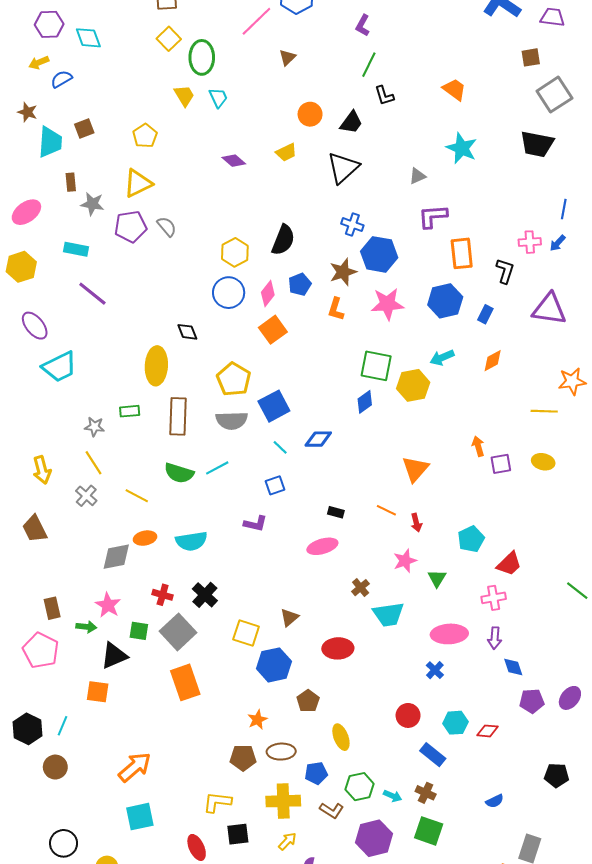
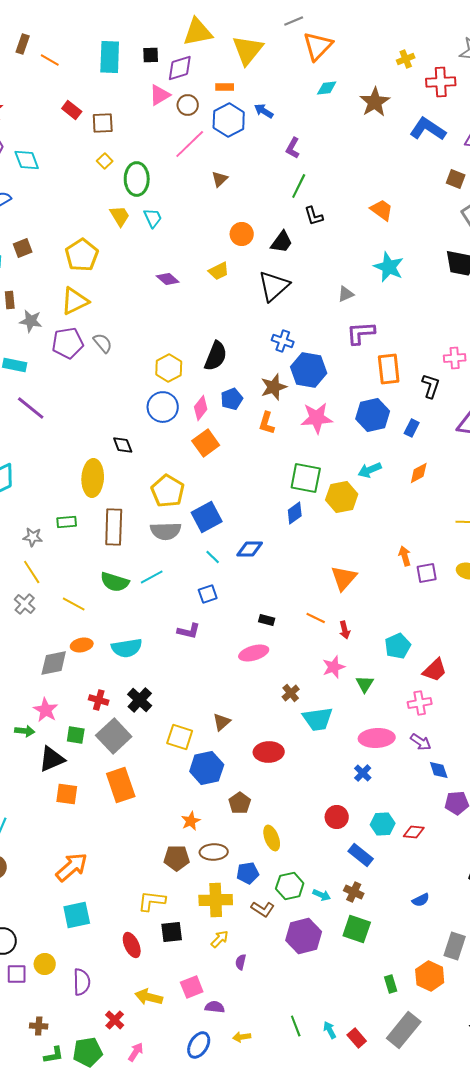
yellow square: (169, 39) -> (105, 161), size x0.7
brown square: (531, 57) -> (456, 179), turned 30
yellow pentagon: (145, 136) -> (82, 255), size x1.4
purple arrow: (495, 638) -> (421, 742), turned -60
orange square: (98, 692) -> (67, 794), moved

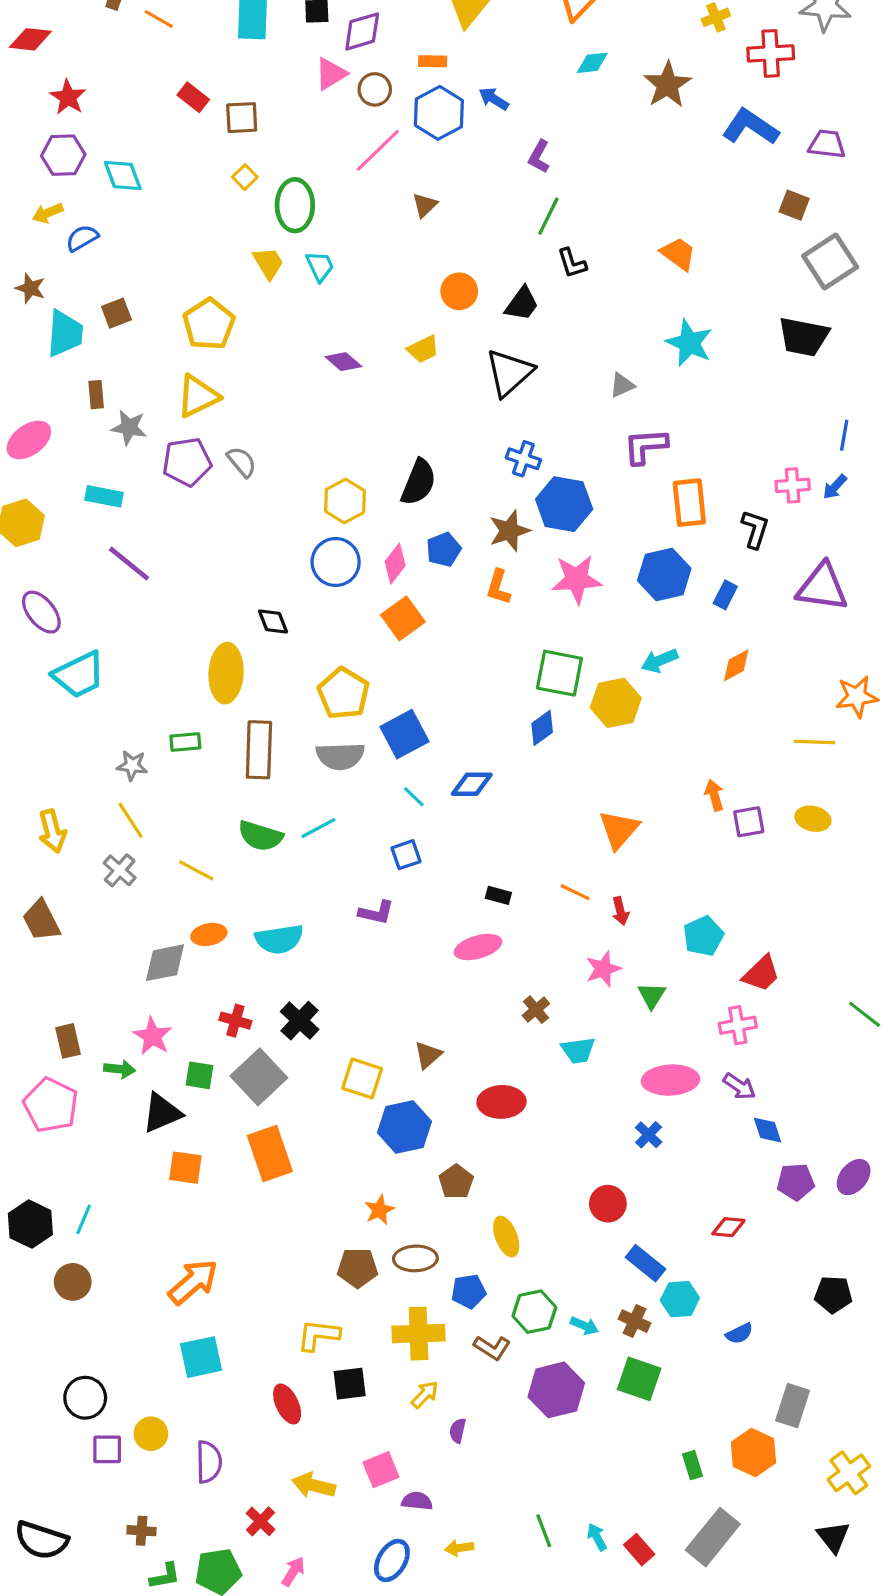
cyan trapezoid: (318, 719) -> (578, 1050), size x0.7
cyan hexagon: (383, 824) -> (680, 1299), moved

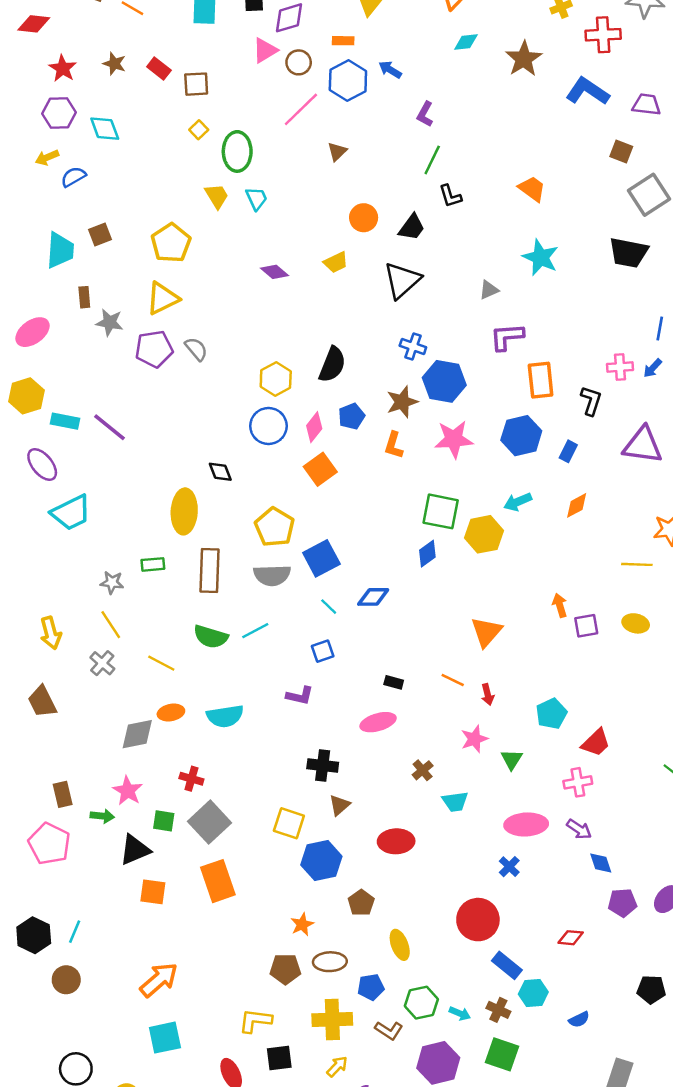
brown star: (30, 288) -> (114, 64), moved
cyan rectangle: (104, 496) -> (65, 421), moved
black cross: (300, 1021) -> (323, 765), moved, turned -36
red circle: (608, 1204) -> (478, 920), size x1.5

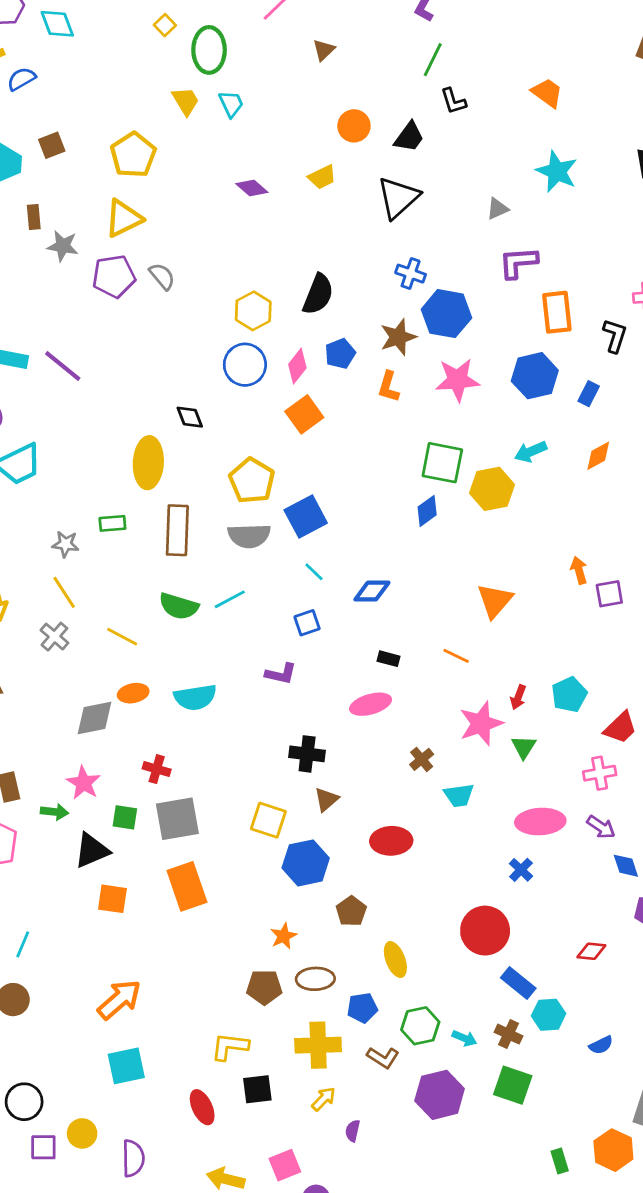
blue diamond: (373, 597) -> (372, 591), moved
red arrow: (488, 694) -> (518, 697), moved, turned 35
pink star: (474, 739) -> (481, 724), size x1.4
gray square: (209, 822) -> (177, 819), turned 33

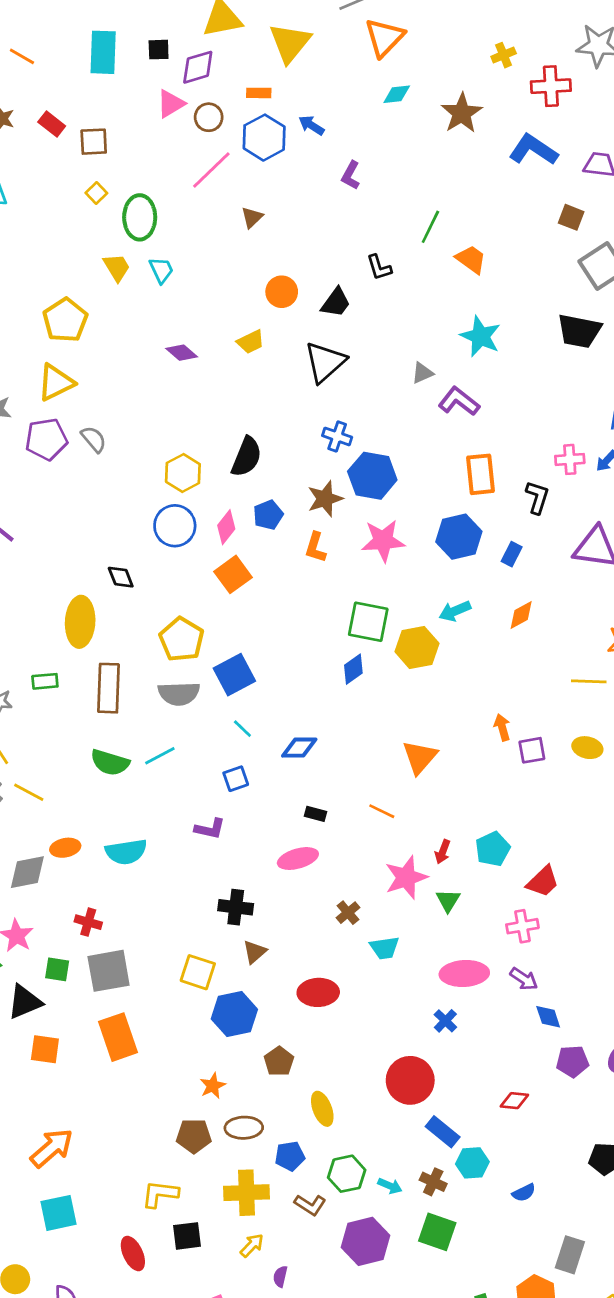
green line: (433, 60) -> (430, 227), moved
purple L-shape: (518, 263) -> (459, 401), moved, turned 42
yellow line: (122, 637) -> (29, 792), moved

